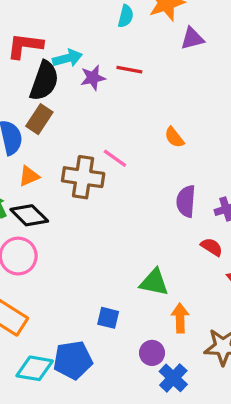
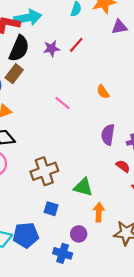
cyan arrow: (67, 58) -> (28, 18), moved, size x1.4
red line: (129, 70) -> (76, 45), turned -63
brown cross: (83, 177) -> (44, 171), moved, turned -32
blue cross: (173, 378) -> (63, 253), moved, turned -30

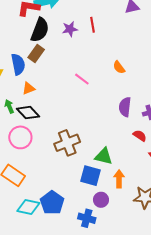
red line: (76, 45) -> (93, 25), turned -49
blue square: (51, 209) -> (91, 176), moved, size x1.5
blue pentagon: (26, 235) -> (52, 203), turned -30

